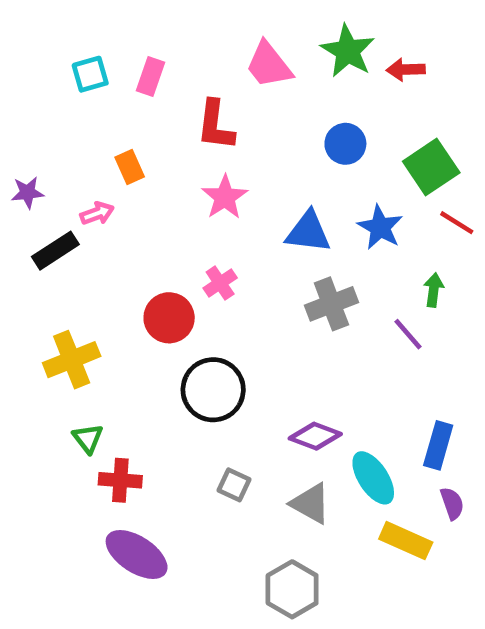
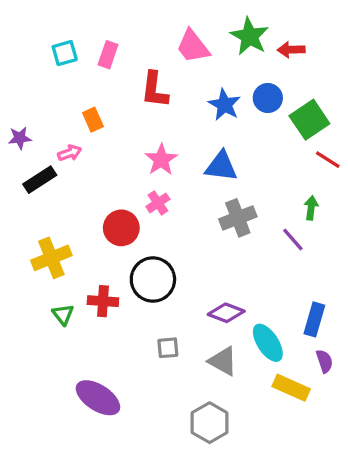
blue circle: (345, 144) -> (268, 98), moved
pink star: (225, 197) -> (161, 160), moved
blue star: (380, 227) -> (225, 105), moved
red cross: (120, 480) -> (103, 301), moved
gray square: (234, 485) -> (168, 348), turned -30

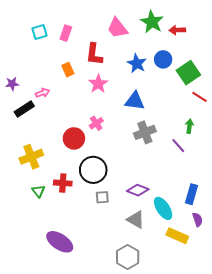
orange rectangle: (93, 120) -> (68, 70), moved
pink star: (161, 160) -> (98, 84), moved
gray square: (168, 348) -> (102, 197), moved

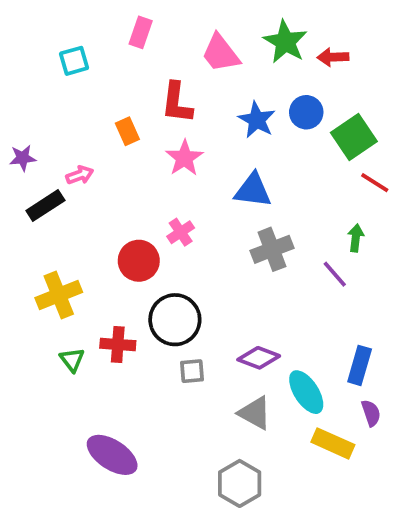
pink rectangle: (66, 33) -> (141, 32), moved

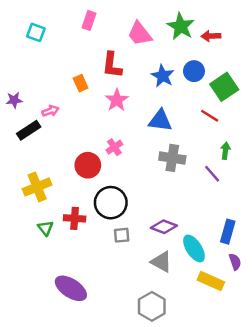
cyan square: (74, 61) -> (36, 32), moved, turned 36
red line: (375, 183) -> (210, 116), moved
gray cross: (272, 249) -> (172, 158), turned 30

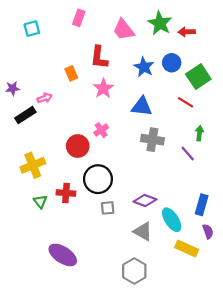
cyan square: (36, 32) -> (32, 29), turned -35

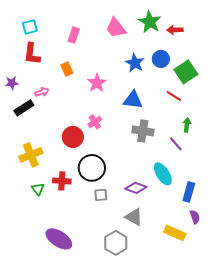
pink rectangle: (79, 18) -> (74, 35), moved
red L-shape: (99, 57) -> (32, 54), moved
cyan ellipse: (172, 220) -> (163, 174), moved
gray hexagon: (134, 271) -> (116, 243), moved

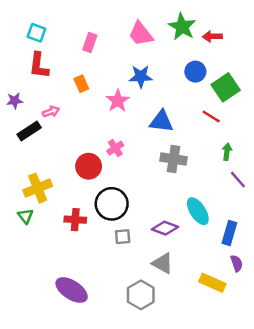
cyan square: (30, 27) -> (36, 33), turned 35
blue star: (135, 63) -> (141, 76), moved, turned -30
purple line: (176, 144) -> (238, 180), moved
green triangle: (38, 189) -> (25, 216), moved

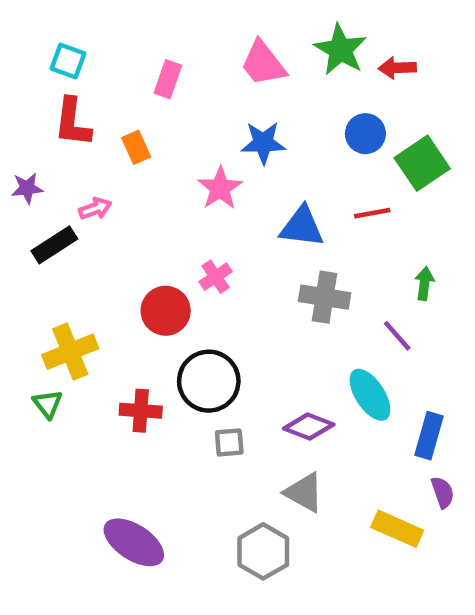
orange rectangle: (81, 84) -> (136, 147), moved
red line: (211, 116) -> (372, 213), moved, turned -42
purple line: (238, 180) -> (397, 336), moved

